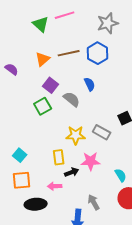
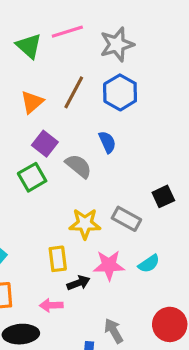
gray star: (108, 23) -> (117, 44), moved
brown line: (69, 53) -> (74, 92), turned -50
cyan semicircle: (121, 175) -> (149, 264), moved, turned 88

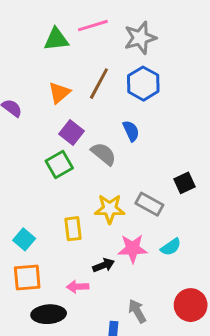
green triangle: (29, 46) -> (56, 39), turned -48
yellow rectangle: (58, 259) -> (73, 229), moved

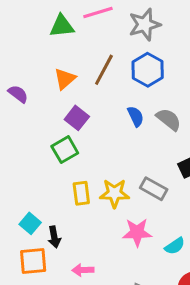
gray semicircle: (104, 154) -> (169, 119), moved
yellow rectangle: (73, 229) -> (81, 193), moved
cyan semicircle: (171, 247) -> (175, 246), moved
black arrow: (104, 265) -> (54, 237), moved, turned 100

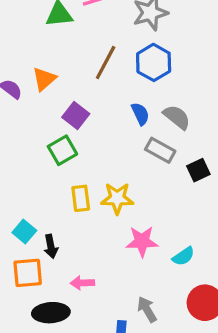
orange triangle: (65, 79) -> (44, 79), moved
gray rectangle: (154, 189) -> (160, 150), moved

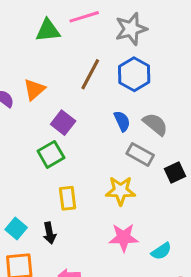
yellow star: (117, 198) -> (121, 191), moved
black arrow: (51, 246) -> (49, 233), moved

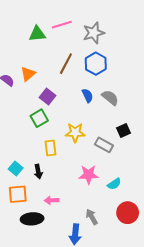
gray rectangle: (140, 154) -> (104, 145), moved
yellow star: (121, 191) -> (75, 133), moved

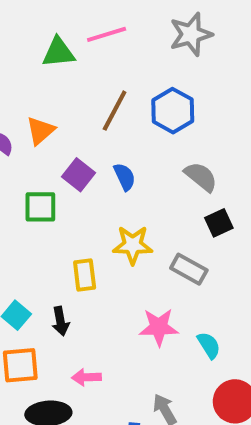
gray star: (94, 33) -> (191, 34), moved
blue semicircle: (88, 96) -> (125, 177), moved
green square: (39, 118) -> (40, 207), moved, turned 30
black square: (123, 130) -> (219, 223), moved
cyan semicircle: (114, 184) -> (209, 345), turned -88

